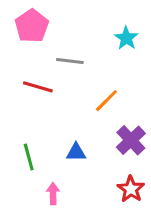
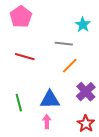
gray line: (70, 61) -> (64, 44), moved
blue triangle: (76, 152) -> (50, 100), size x1.5
pink arrow: (53, 194) -> (47, 122), moved

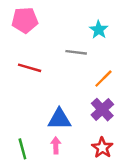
pink pentagon: (21, 17) -> (25, 20), turned 30
orange line: (70, 66) -> (103, 79), moved
green line: (19, 103) -> (22, 149), moved

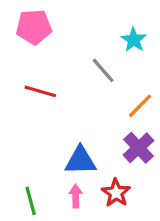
gray line: (76, 52) -> (103, 70), turned 42
red star: (102, 148) -> (116, 193), moved

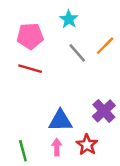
pink pentagon: (34, 27) -> (30, 36), moved
cyan star: (134, 40) -> (69, 19), moved
orange line: (140, 106) -> (105, 46), moved

